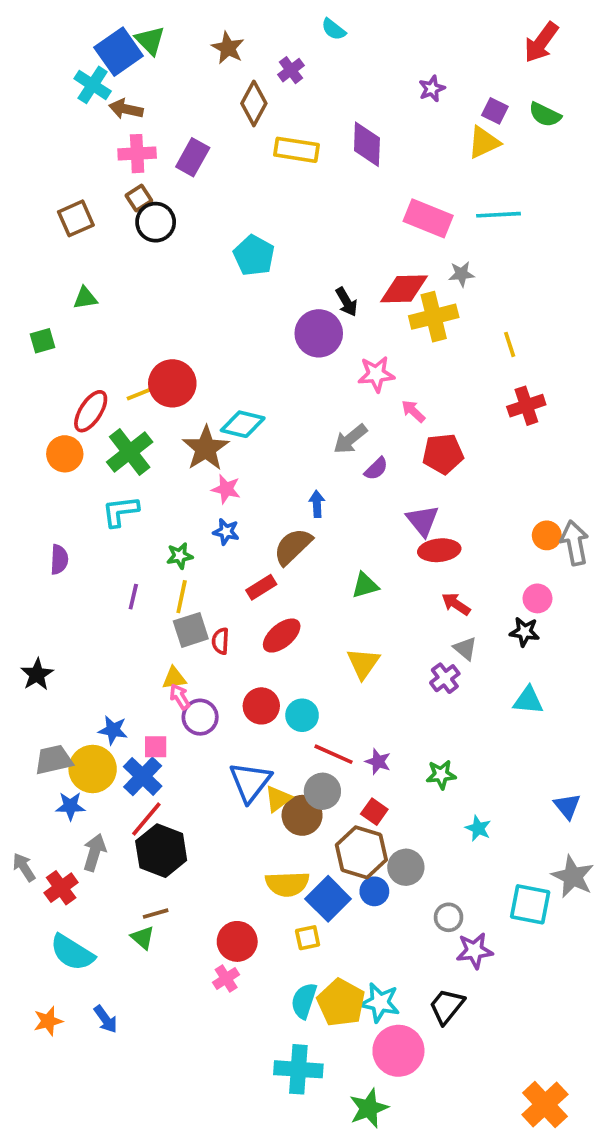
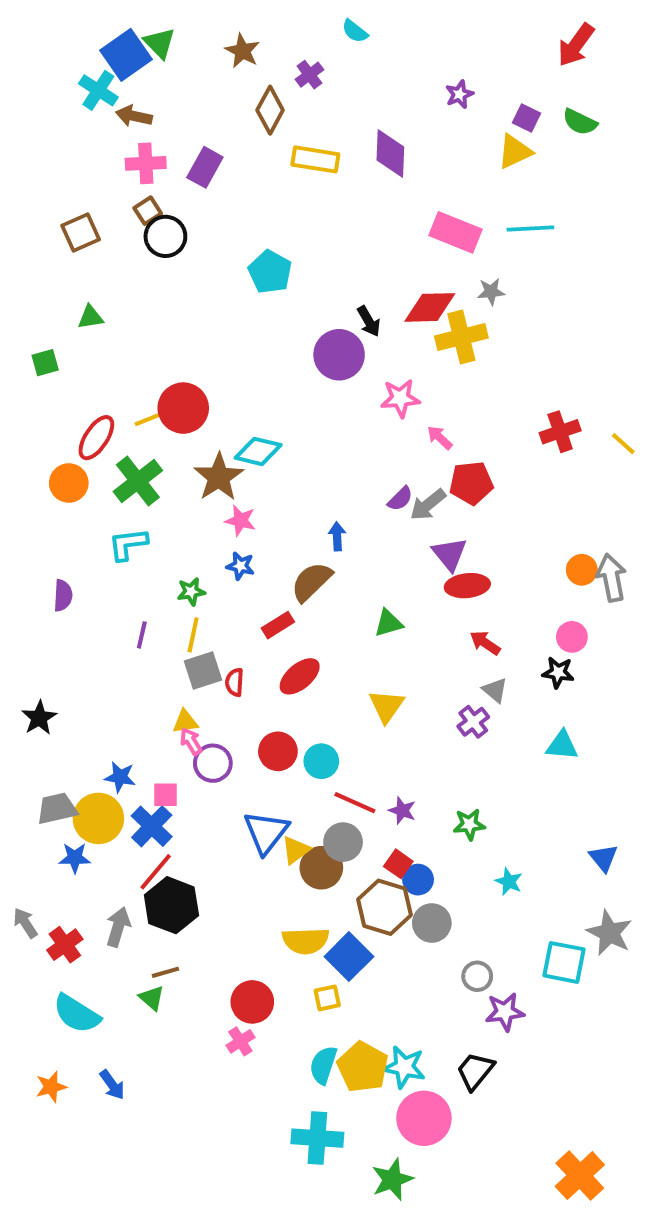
yellow line: (510, 344) -> (623, 444), moved, turned -30
gray arrow: (350, 439) -> (428, 505), moved
gray arrow: (94, 852) -> (118, 927), moved
blue circle: (374, 891) -> (418, 880), moved

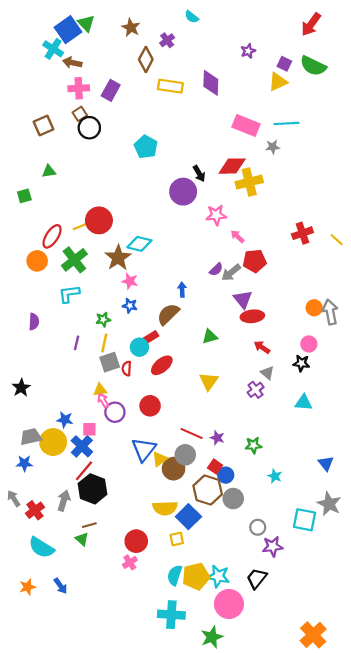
green semicircle: (580, 122) -> (313, 66), size x1.4
gray star: (491, 292) -> (273, 147), moved
cyan circle: (321, 761) -> (139, 347), moved
blue star: (75, 858) -> (24, 463), moved
yellow pentagon: (363, 1067) -> (196, 576), turned 30

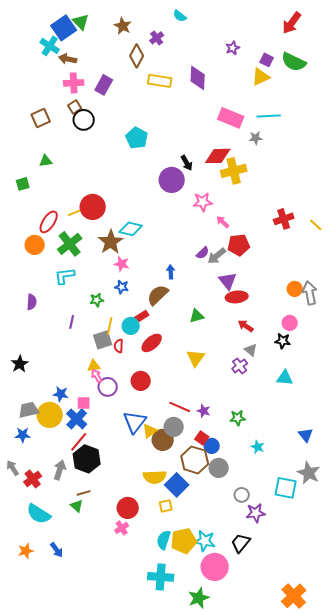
yellow line: (104, 343) -> (110, 326), moved

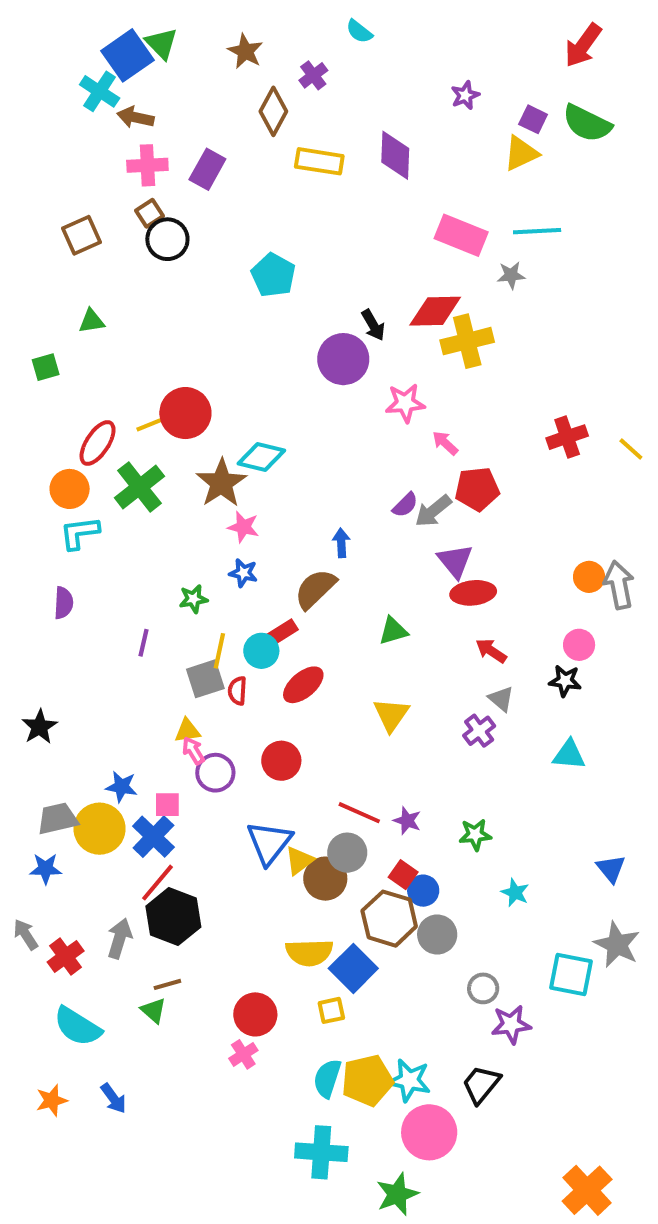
cyan L-shape: (65, 276) -> (80, 533), moved

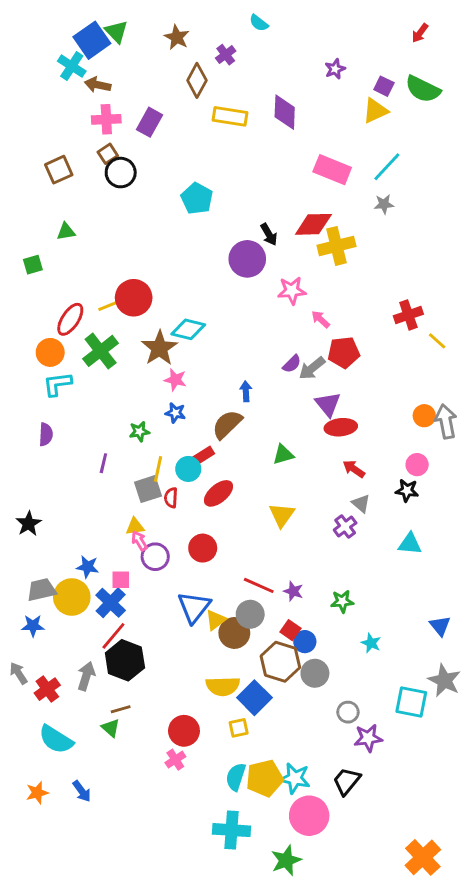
red arrow: (583, 45) -> (420, 33), size x0.6
cyan line: (537, 231) -> (387, 167), turned -44
gray star: (511, 275) -> (384, 204), moved
yellow line: (631, 449) -> (437, 341), moved

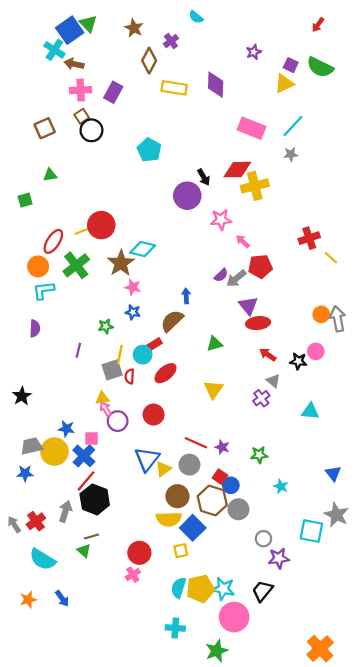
black star: (407, 491) -> (298, 361), moved
brown circle: (234, 633) -> (177, 496), moved
gray arrow: (19, 673) -> (14, 524), moved
cyan cross: (231, 830) -> (175, 628), size x0.7

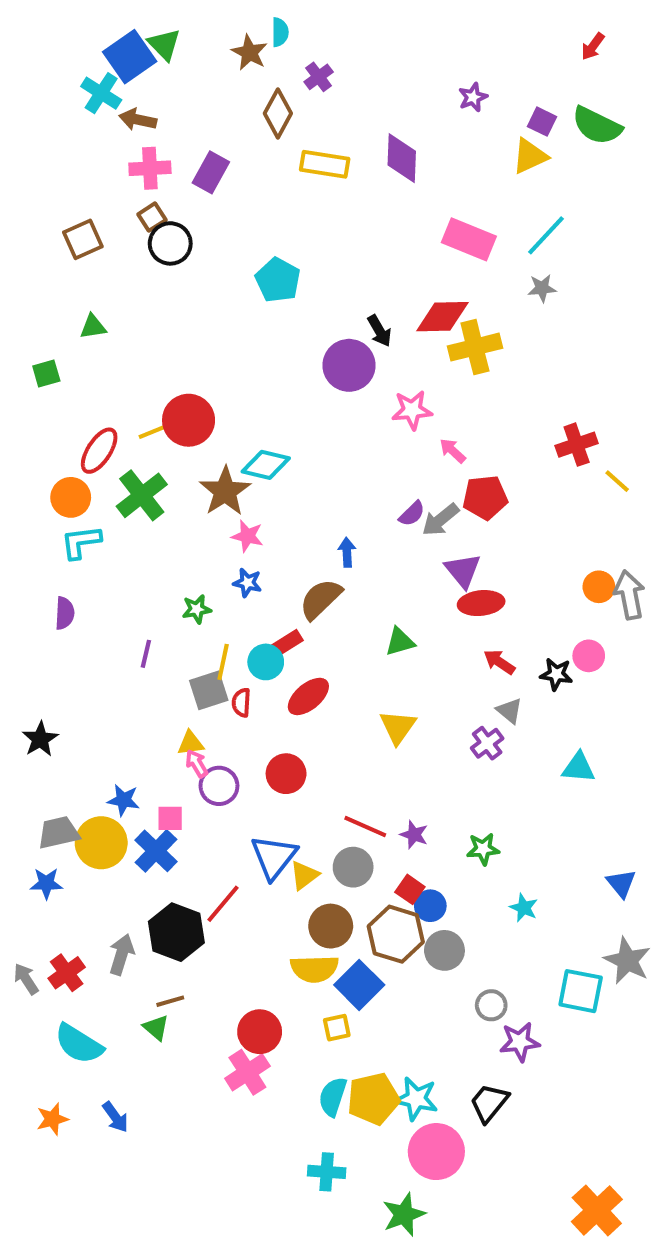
cyan semicircle: (196, 17) -> (280, 32), moved, turned -128
red line: (86, 481) -> (223, 904), moved
pink cross: (133, 575) -> (247, 1072), size x1.5

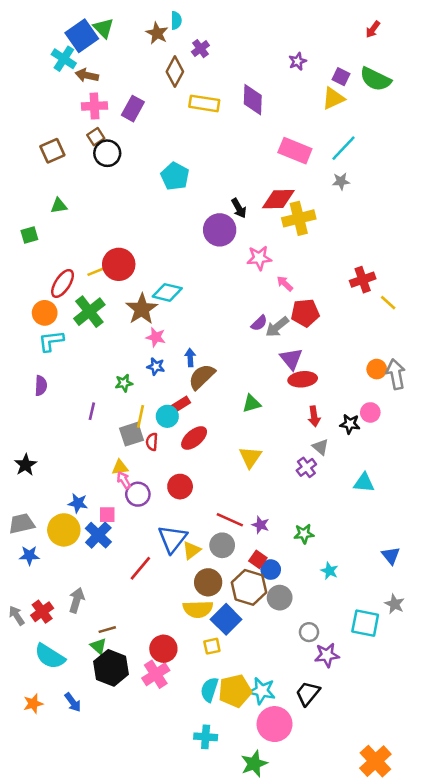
blue arrow: (347, 552) -> (190, 358), moved
red arrow: (499, 662) -> (314, 416), turned -132
gray trapezoid: (59, 833) -> (22, 524), moved
black hexagon: (176, 932) -> (111, 668), moved
gray star: (627, 961) -> (395, 604), size x0.7

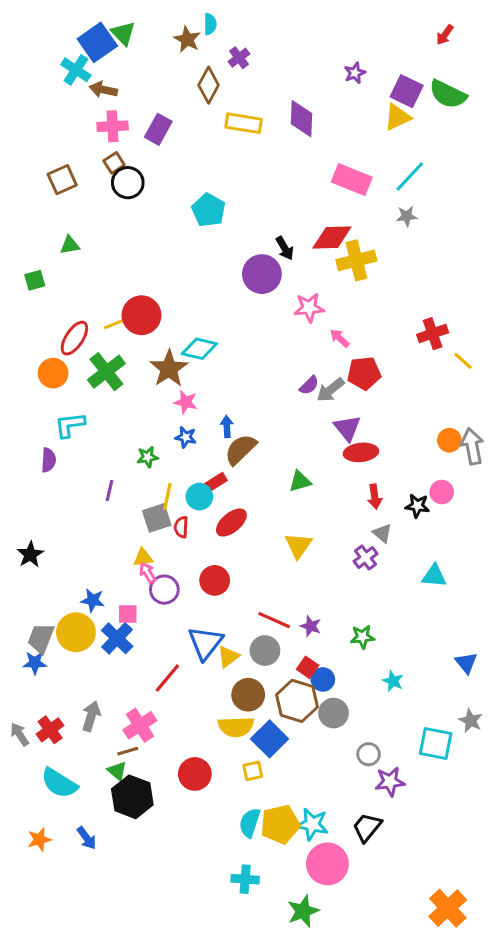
purple square: (341, 77) -> (407, 91), size x1.5
cyan L-shape: (51, 341) -> (70, 425), moved
gray trapezoid: (22, 524) -> (41, 638), moved, turned -56
pink cross: (156, 674) -> (140, 725), moved

